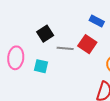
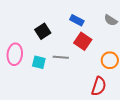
blue rectangle: (97, 21) -> (77, 20), moved
gray line: (65, 48) -> (61, 57), moved

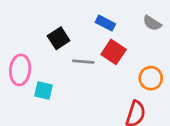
gray line: (61, 57) -> (83, 62), moved
cyan square: (39, 62) -> (43, 91), moved

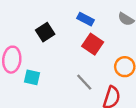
gray line: (83, 62) -> (84, 82), moved, turned 42

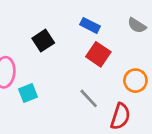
cyan square: (32, 77) -> (28, 93), turned -35

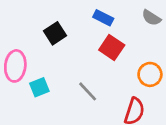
gray line: (89, 98) -> (88, 91), moved

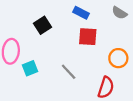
red square: (112, 48) -> (88, 37), turned -30

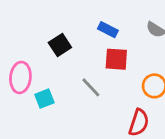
gray line: (69, 72) -> (91, 87), moved

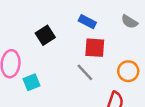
gray line: (91, 87) -> (85, 72), moved

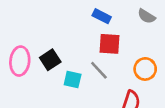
black square: (45, 35) -> (50, 60), moved
cyan square: (32, 82) -> (73, 80), moved, turned 35

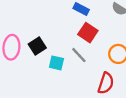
red square: (110, 44) -> (88, 33), turned 30

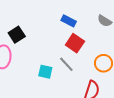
black square: (37, 46) -> (17, 35), moved

